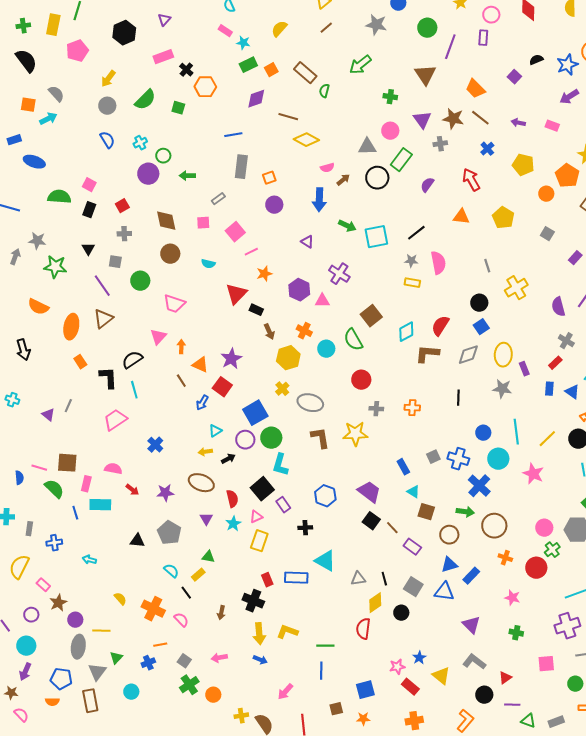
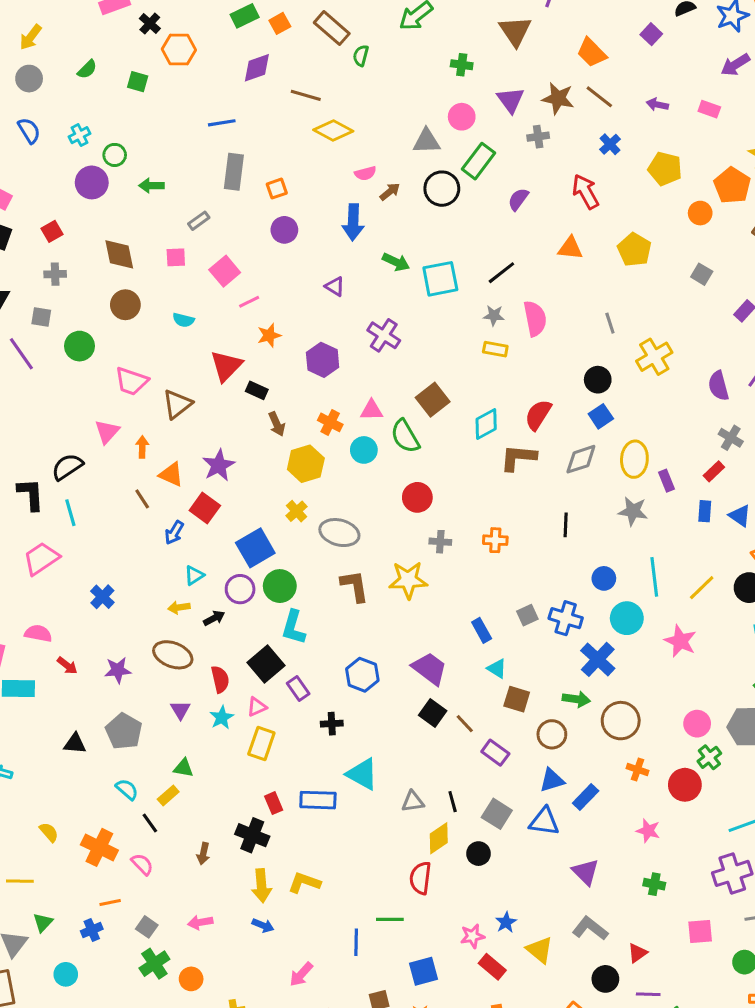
green semicircle: (145, 100) -> (87, 69), size x0.6
pink triangle: (322, 301) -> (371, 410), moved
brown triangle: (103, 319) -> (177, 404), moved
green line: (325, 646) -> (390, 919), moved

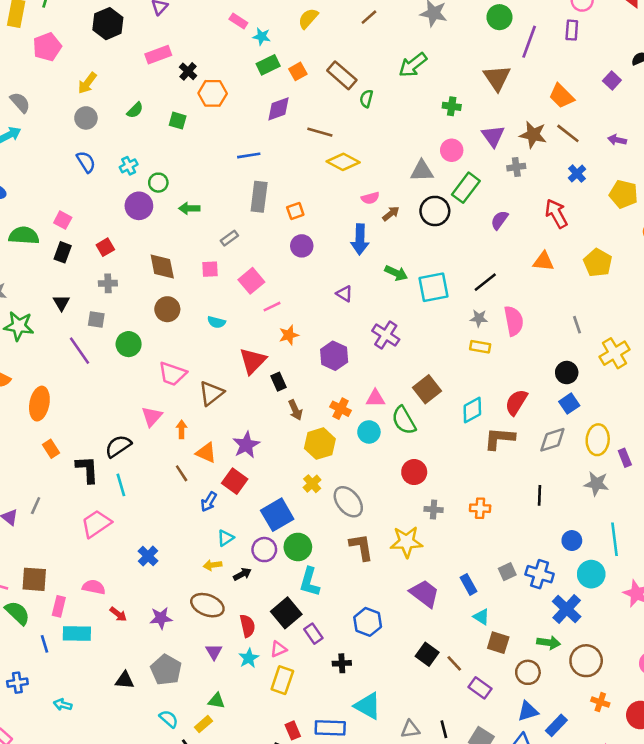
black rectangle: (257, 390) -> (278, 382), turned 42
gray ellipse: (339, 533) -> (348, 502), turned 36
purple trapezoid: (430, 669) -> (425, 594), moved

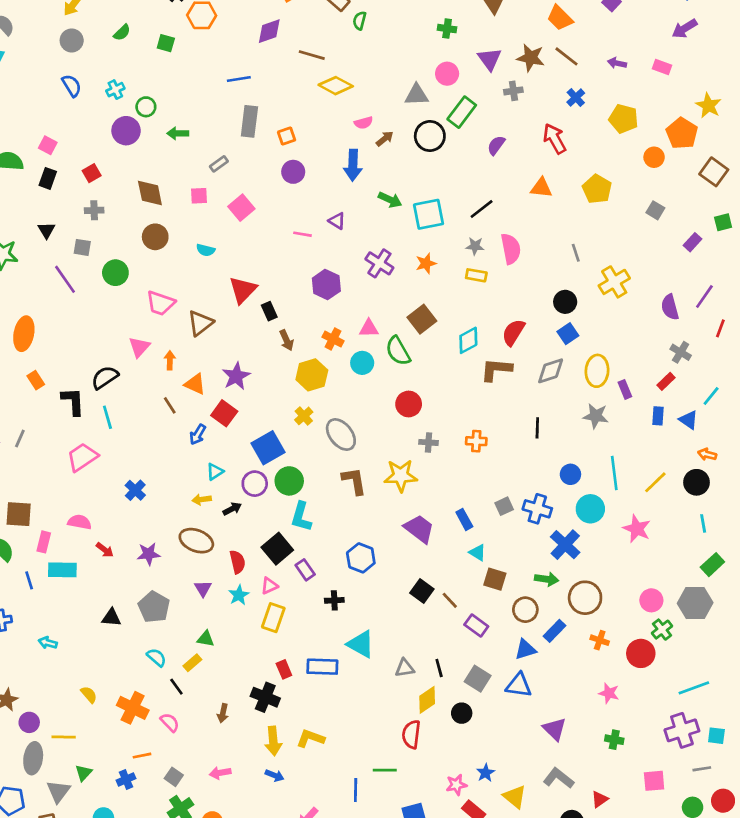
pink line: (272, 307) -> (302, 234), moved, turned 36
orange star: (289, 335) -> (426, 263), moved
blue rectangle: (556, 725) -> (555, 631), moved

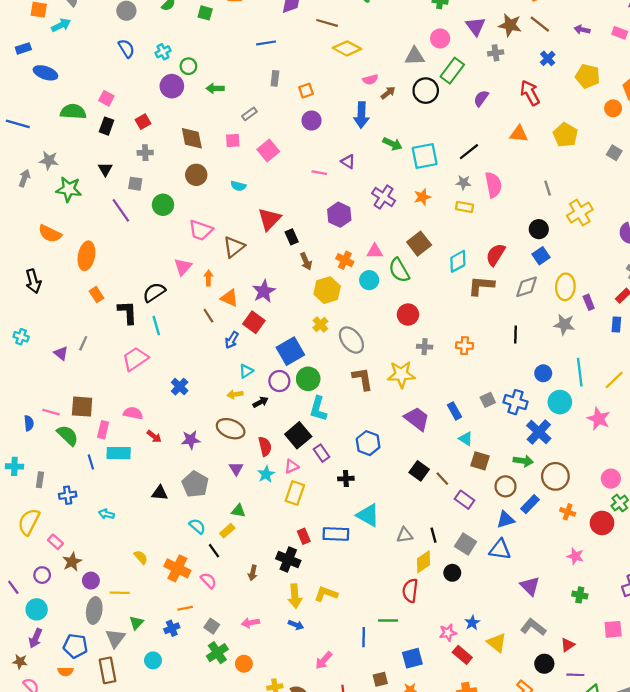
gray rectangle: (249, 121) -> (275, 78), size x0.6

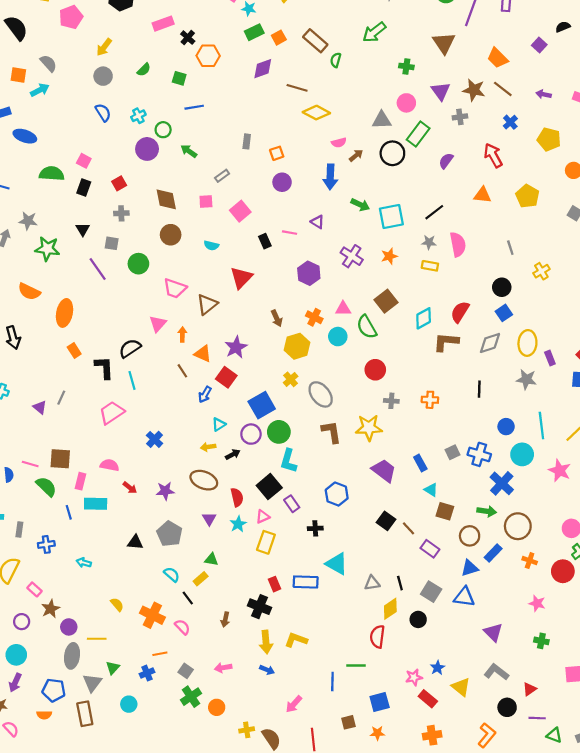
blue line: (266, 43) -> (194, 107), moved
green arrow: (215, 88) -> (189, 151), turned 35
yellow cross: (580, 213) -> (541, 271), size x0.7
black rectangle: (292, 237) -> (265, 241), moved

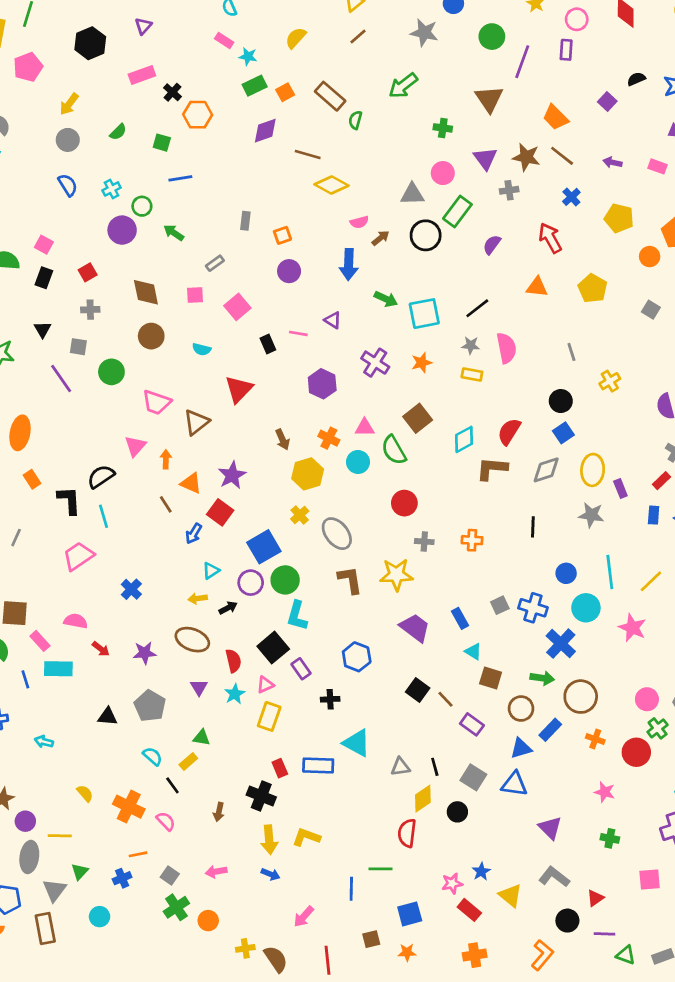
pink rectangle: (81, 481) -> (40, 641), turned -56

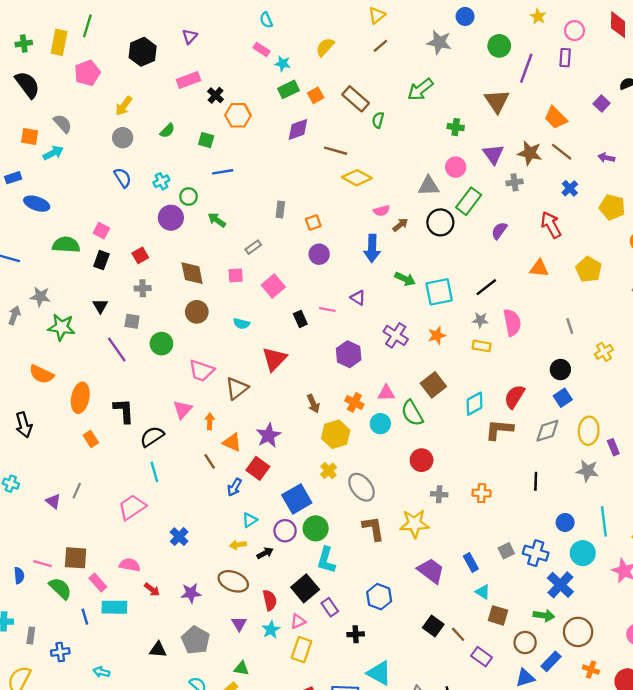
black L-shape: (69, 500) -> (124, 411), moved

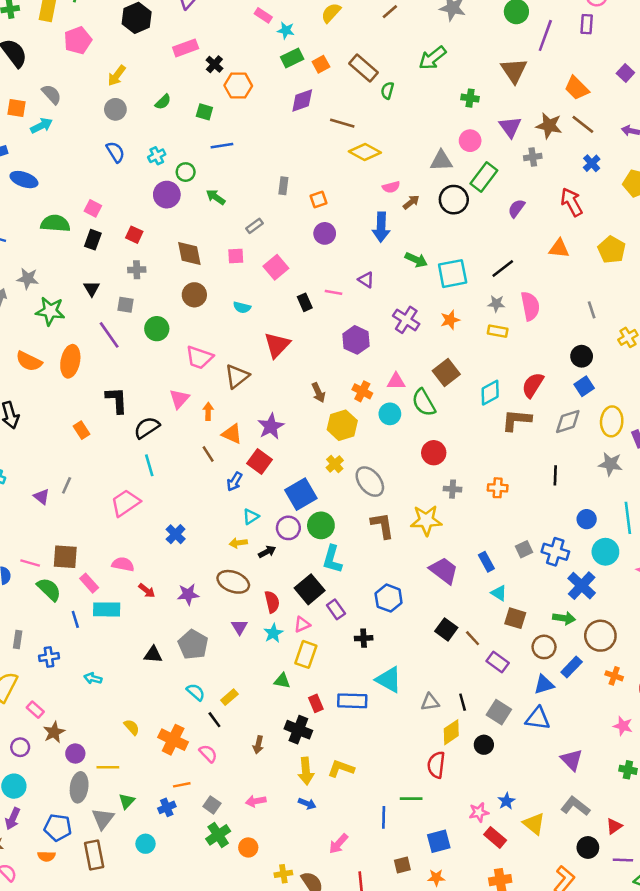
red square: (140, 255) -> (134, 235), turned -35
orange ellipse: (80, 398) -> (70, 361), moved
green triangle: (241, 668) -> (282, 681), moved

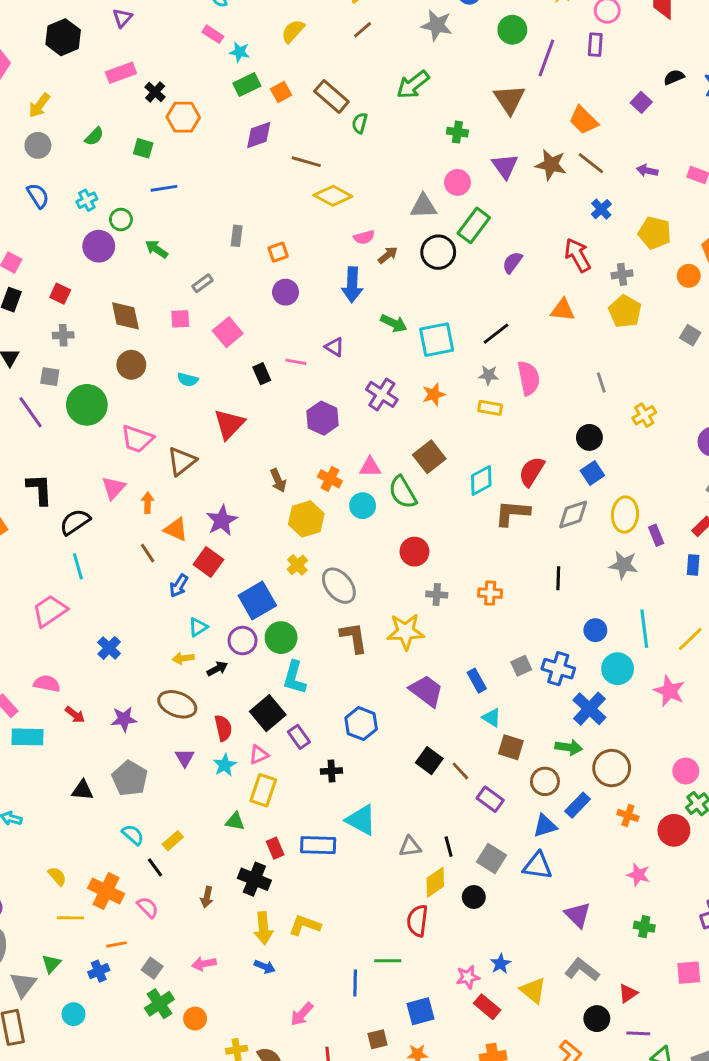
gray cross: (533, 157) -> (622, 274), moved
green circle: (157, 329) -> (87, 405), size x1.4
yellow line: (108, 767) -> (71, 918), moved

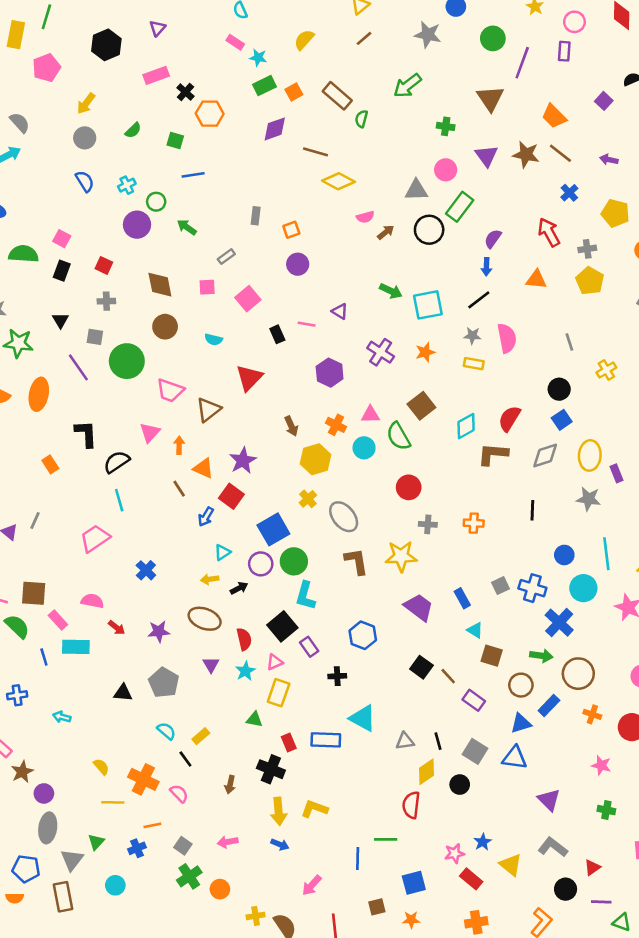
blue arrow: (352, 285) -> (486, 267), moved, size x0.6

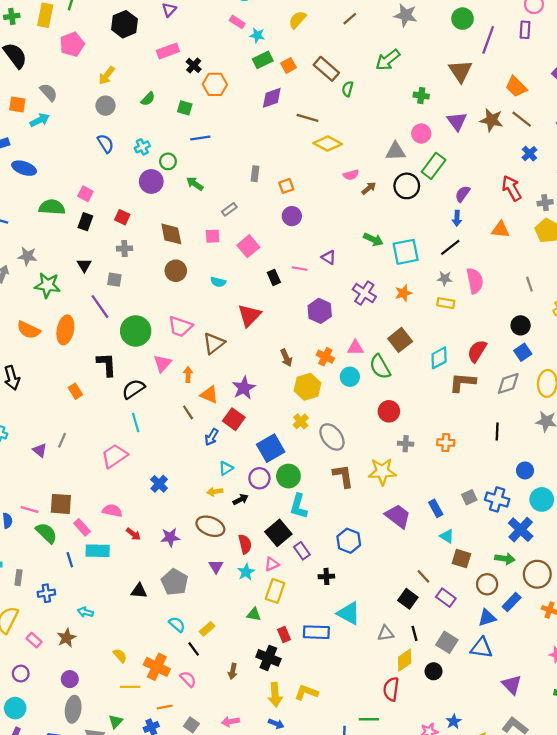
green circle: (127, 361) -> (136, 331), moved
black square: (421, 667) -> (408, 599), moved
brown star: (22, 772) -> (66, 638), moved

